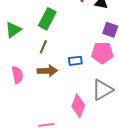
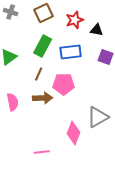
pink pentagon: (102, 53) -> (64, 84), moved
blue rectangle: (75, 61) -> (71, 52), moved, size x1.5

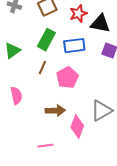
black triangle: (97, 30) -> (100, 24), size x1.5
pink pentagon: (64, 84) -> (67, 78), turned -30
brown arrow: (43, 98) -> (55, 111), moved

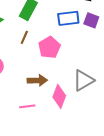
blue rectangle: (74, 46) -> (68, 18), moved
pink line: (45, 146) -> (27, 106), moved

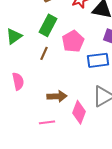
blue rectangle: (68, 18) -> (98, 60), moved
pink pentagon: (49, 47) -> (73, 41), moved

